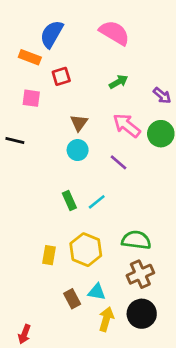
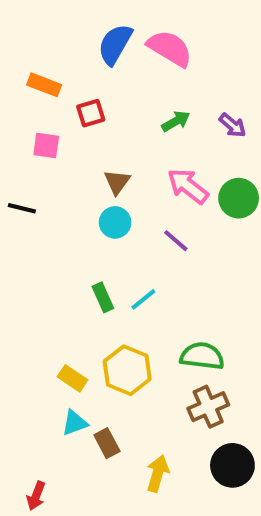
blue semicircle: (52, 34) -> (115, 44), moved
purple arrow: (162, 95) -> (232, 125), moved
yellow rectangle: (49, 255) -> (73, 378), turned -66
cyan triangle: (97, 292) -> (75, 423), moved, turned -30
black circle: (142, 314) -> (232, 465), moved

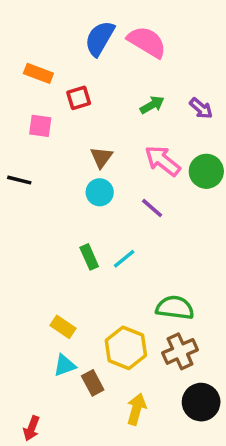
yellow hexagon: (127, 370) -> (126, 348), moved

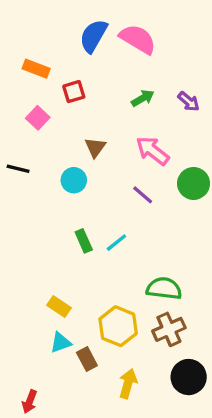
pink square: (40, 126) -> (38, 118), turned 35
green circle: (206, 171) -> (194, 183), moved
cyan circle: (100, 192) -> (74, 180), moved

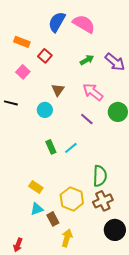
red square: (74, 92) -> (45, 56), turned -32
purple arrow: (189, 101) -> (115, 62), size x1.5
green semicircle: (164, 288) -> (100, 176), turned 85
yellow arrow: (128, 384) -> (67, 238), moved

